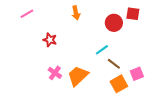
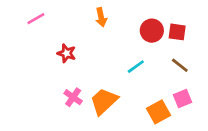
red square: (133, 14) -> (177, 32), moved
brown line: (114, 64) -> (180, 65), moved

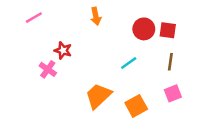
brown line: (180, 65) -> (170, 62), turned 60
pink cross: (73, 97) -> (48, 69), moved
orange square: (158, 112) -> (136, 106), moved

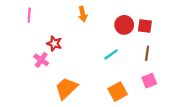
pink line: (34, 18) -> (29, 15), turned -56
orange trapezoid: (98, 96) -> (66, 88), moved

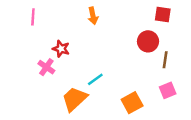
red circle: (124, 25) -> (148, 41), moved
red square: (145, 26) -> (163, 14), moved
cyan line: (111, 54) -> (95, 79), moved

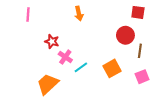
pink cross: (46, 67) -> (65, 57), moved
orange trapezoid: (75, 99) -> (48, 84), moved
orange square: (132, 103) -> (112, 68), moved

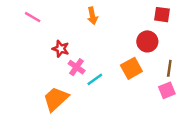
pink line: (28, 15) -> (33, 17), turned -64
brown line: (140, 51) -> (169, 68), moved
orange square: (112, 68) -> (131, 68), moved

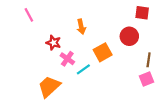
orange arrow: (92, 16) -> (81, 27), moved
pink line: (33, 17) -> (29, 15), turned 32
orange square: (131, 68) -> (103, 52), moved

